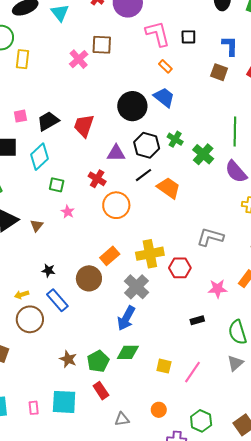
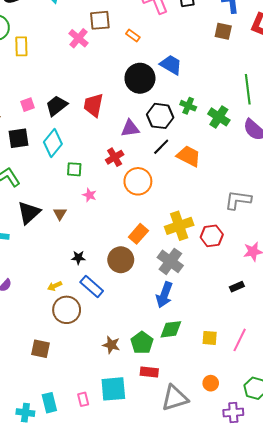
orange rectangle: (165, 66) -> (133, 35), moved
red cross: (97, 179) -> (115, 157), turned 36
red rectangle: (101, 391) -> (149, 372), turned -42
gray triangle: (122, 419) -> (175, 398), size x1.8

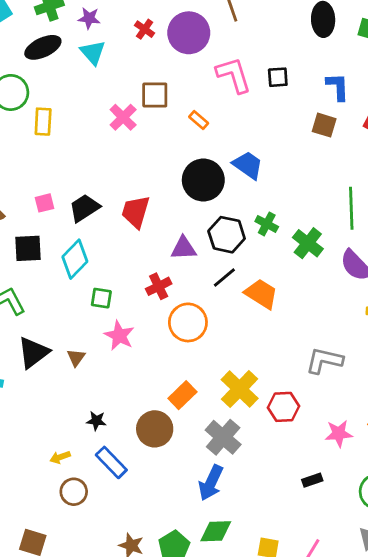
pink star: (89, 195) -> (119, 336), size x1.5
yellow cross: (179, 226) -> (240, 389), turned -32
brown circle: (67, 310) -> (74, 492), size x0.7

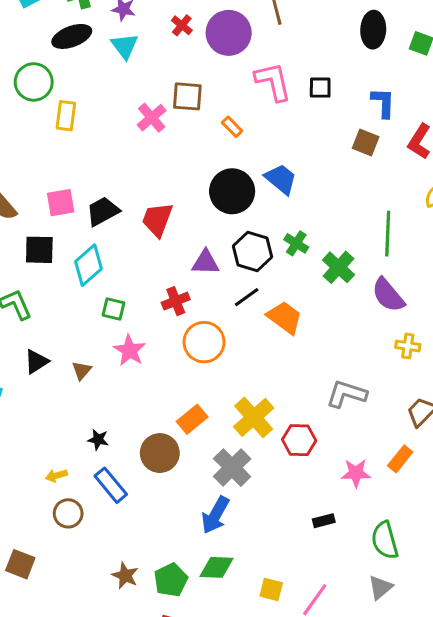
pink square: (44, 203) -> (61, 203), size x1.4
black triangle: (33, 353) -> (36, 362), size x0.7

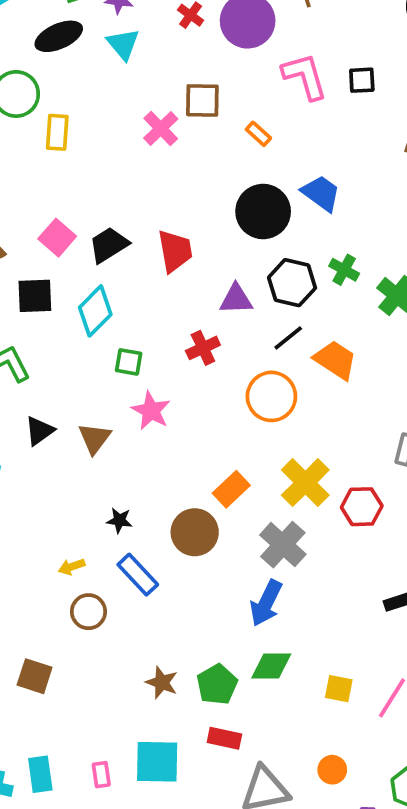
pink square: (61, 203) -> (57, 238), turned -36
red trapezoid: (157, 220) -> (175, 251), turned 153
orange circle: (204, 342) -> (271, 396), moved
brown triangle: (82, 370) -> (95, 438), size x1.4

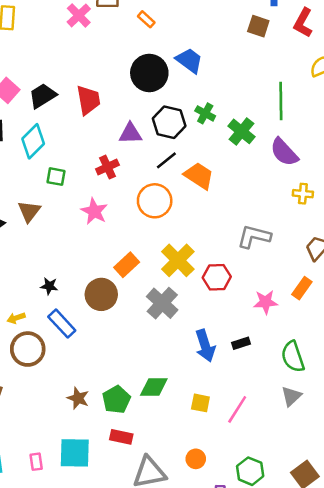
pink star: (151, 411) -> (94, 211), moved
brown triangle: (95, 438) -> (29, 211), moved
blue arrow: (266, 603) -> (205, 346), moved, turned -44
brown circle: (88, 612) -> (28, 349), size x1.4

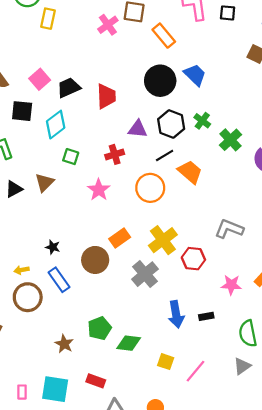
orange rectangle: (146, 19) -> (164, 36), size x1.6
green pentagon: (116, 400) -> (100, 328), moved

